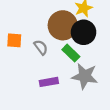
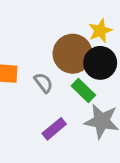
purple rectangle: (49, 82) -> (54, 129), turned -30

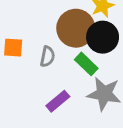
gray semicircle: (43, 83) -> (47, 57), turned 48

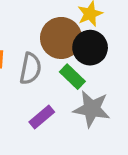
gray semicircle: (47, 57) -> (30, 69), size x1.4

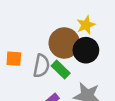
green rectangle: (72, 77) -> (61, 69), moved

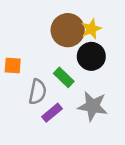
brown circle: (64, 43) -> (68, 30), moved
gray semicircle: (41, 66) -> (38, 92), moved

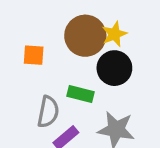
orange square: (13, 66) -> (34, 55), moved
green rectangle: (64, 77) -> (80, 94), turned -30

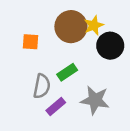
black circle: (114, 68) -> (110, 46), moved
green rectangle: (80, 94) -> (67, 72), turned -48

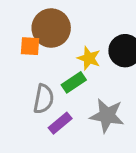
yellow star: (94, 25) -> (89, 58), moved, turned -30
brown circle: (71, 27) -> (51, 28), moved

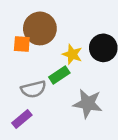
gray semicircle: (44, 99) -> (33, 89), turned 65
purple rectangle: (60, 123) -> (22, 119), moved

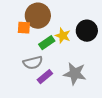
green rectangle: (59, 75) -> (47, 43), moved
purple rectangle: (22, 119) -> (45, 77), moved

